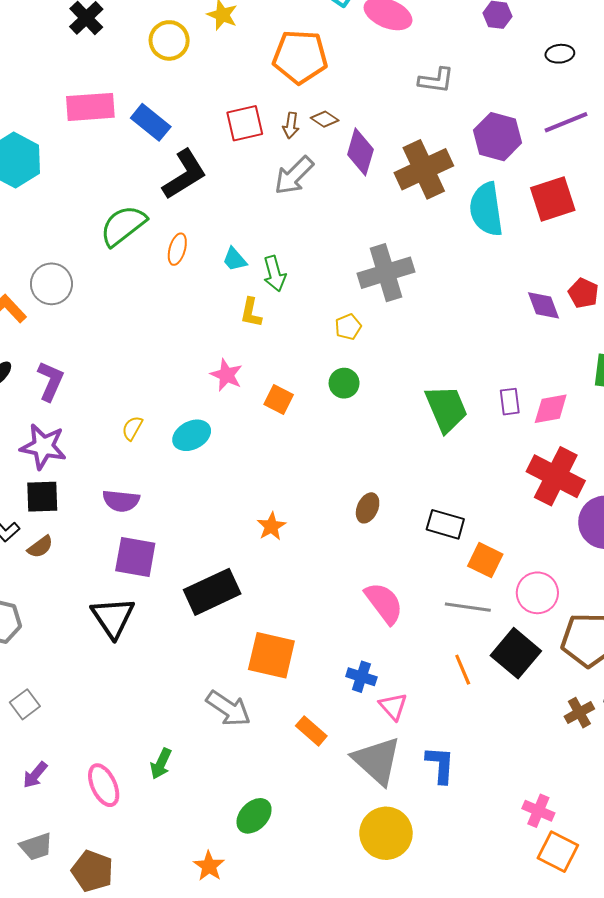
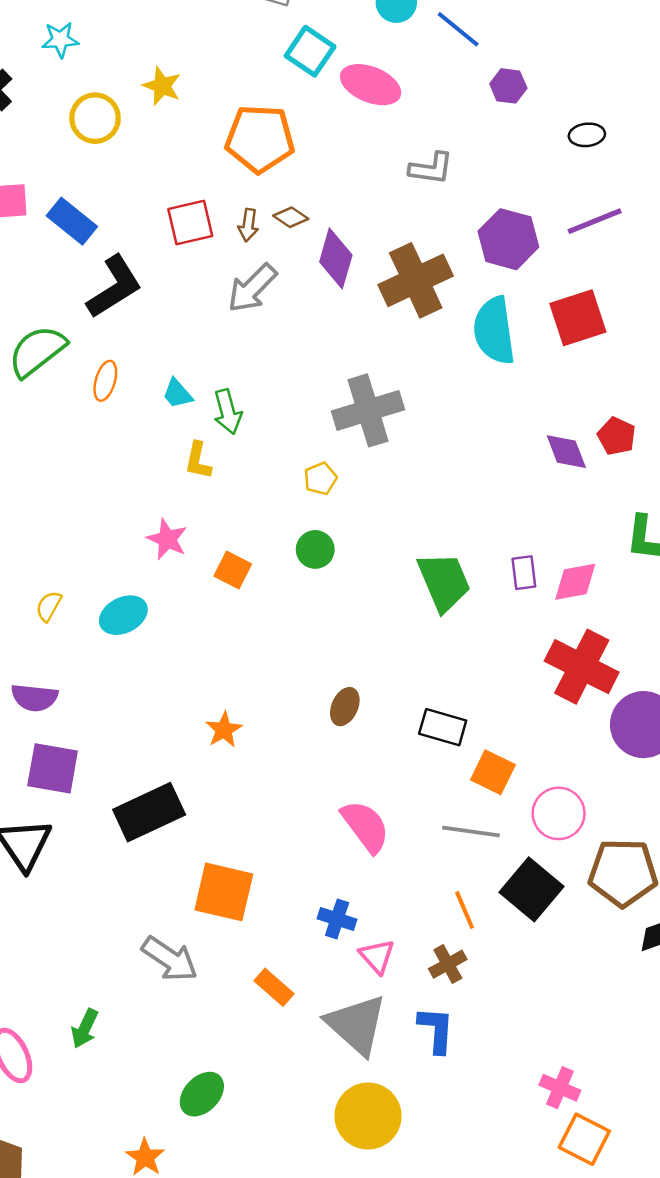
brown cross: (579, 713) -> (448, 964), moved

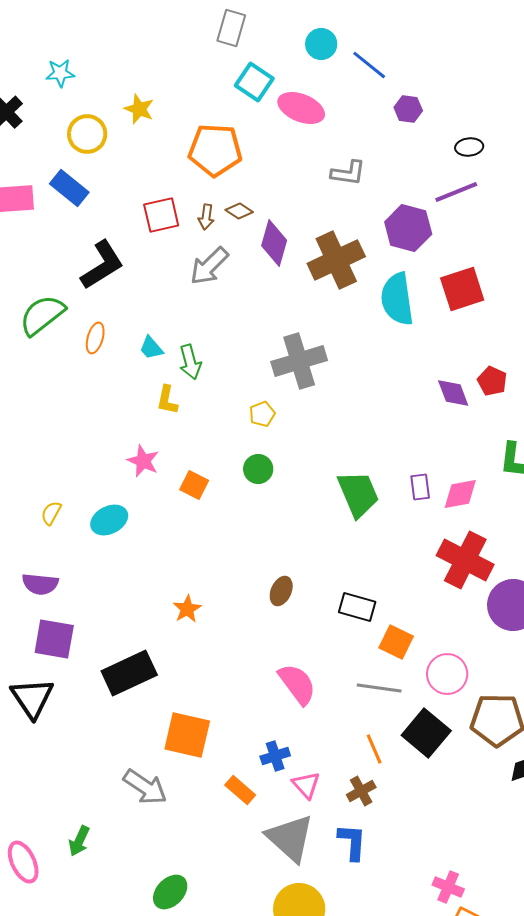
blue rectangle: (72, 221) -> (69, 188), moved
purple line: (595, 221) -> (456, 192), moved
blue cross: (337, 919) -> (275, 756), turned -36
orange rectangle: (274, 987) -> (240, 790), moved

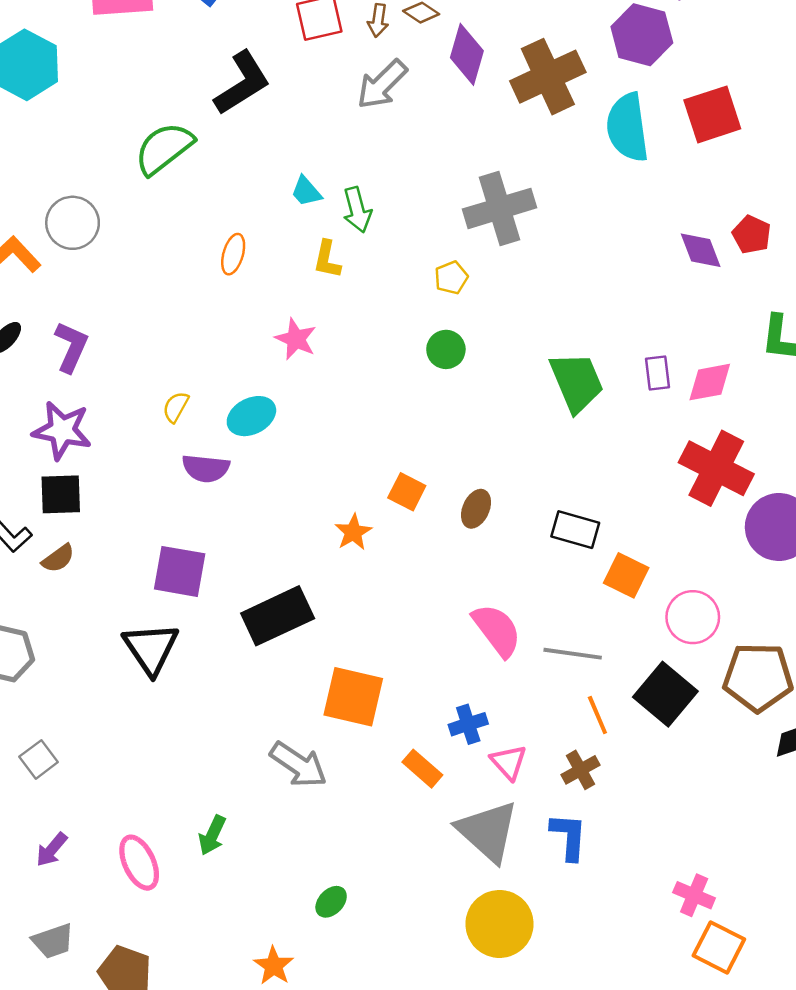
orange ellipse: (95, 338) -> (233, 254), moved
orange square: (194, 485) -> (407, 492), moved
purple semicircle: (40, 584) -> (206, 468), moved
gray line: (379, 688) -> (573, 654), moved
green ellipse: (170, 892) -> (331, 902), size x0.7

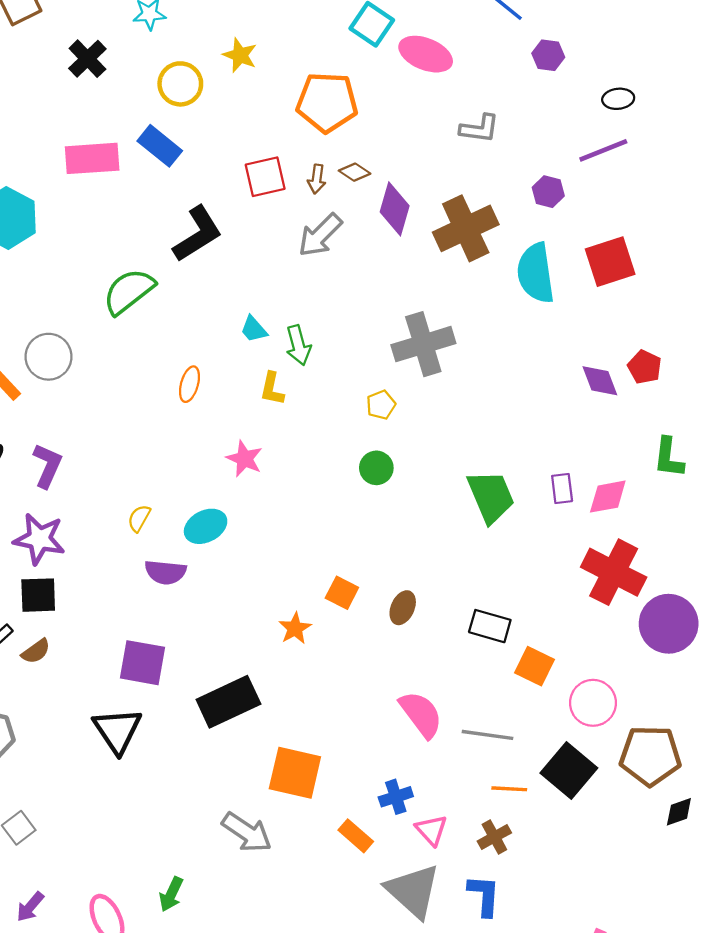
purple hexagon: (642, 35) -> (548, 192), size x0.6
orange line: (597, 715) -> (509, 789), turned -64

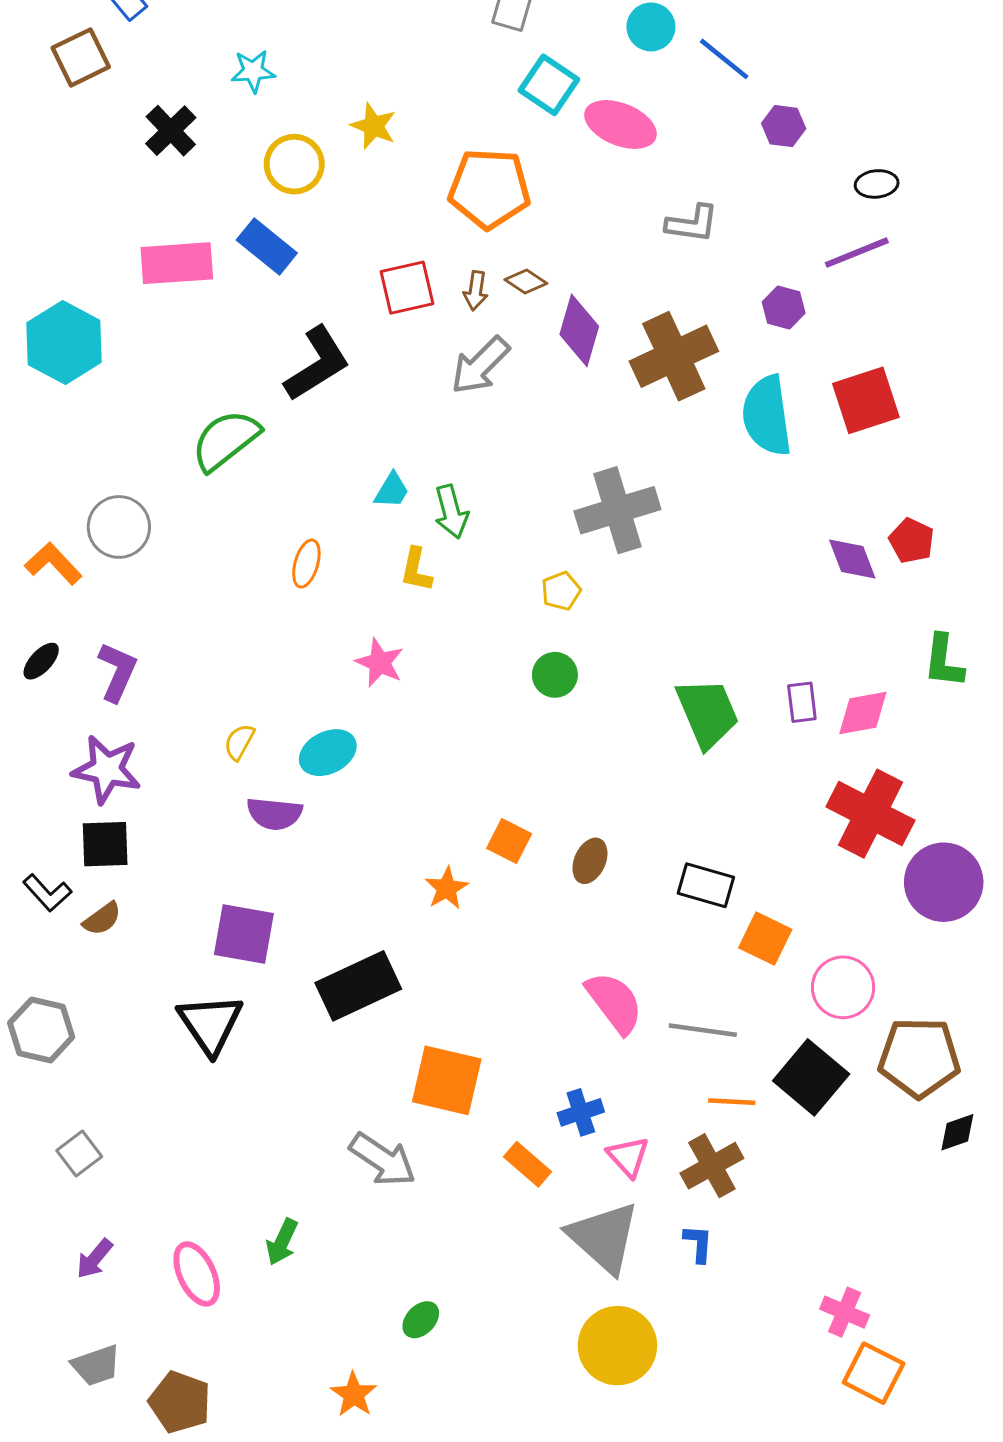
cyan trapezoid: (254, 329) -> (392, 490), turned -108
brown cross: (494, 837) -> (712, 1166), size x1.4
blue L-shape: (484, 895) -> (698, 1243), size x0.7

